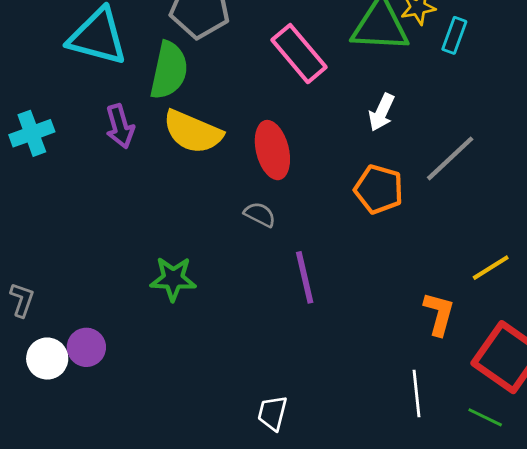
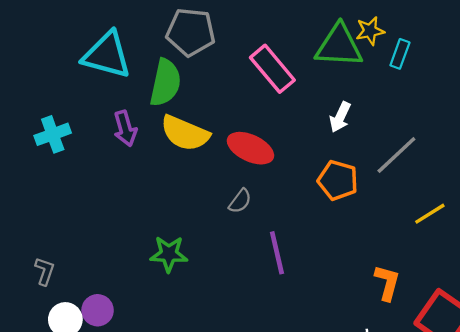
red ellipse: (272, 150) -> (250, 148), turned -51
gray semicircle: (260, 214) -> (240, 201), turned 100
yellow line: (491, 268) -> (430, 214), moved

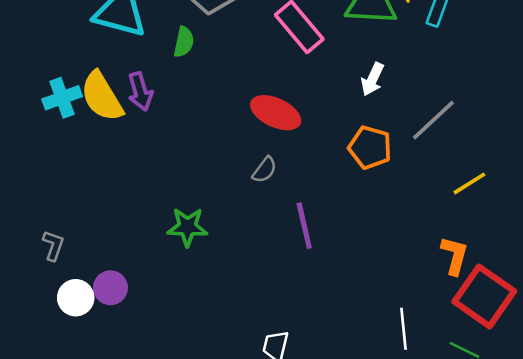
green semicircle: (165, 83) -> (184, 42), size x0.6
yellow semicircle: (185, 133) -> (102, 97), moved, turned 36
orange L-shape: (387, 283) -> (454, 255), moved

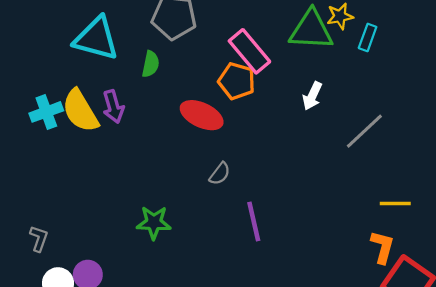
red ellipse: (276, 113) -> (202, 115), moved
orange pentagon: (370, 147) -> (237, 81), moved
yellow line: (469, 183) -> (395, 203), moved, turned 32

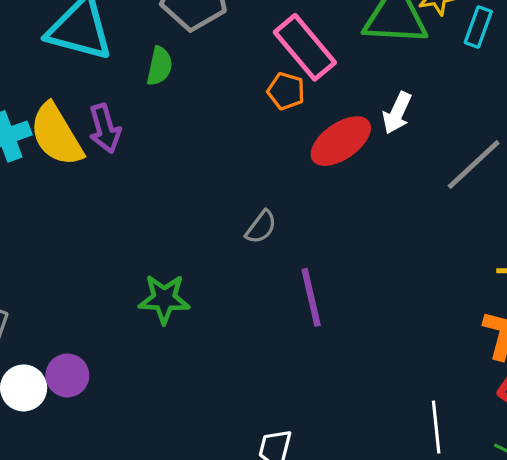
orange pentagon: (237, 81) -> (286, 91), size x0.7
red ellipse: (202, 115) -> (341, 141), moved, turned -60

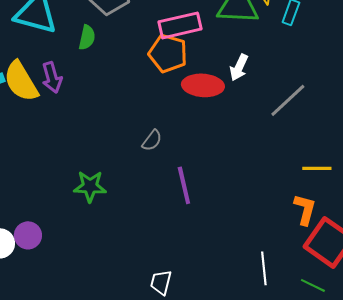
pink rectangle: (305, 47) -> (180, 25), turned -63
orange pentagon: (286, 91) -> (168, 53), size x1.6
red ellipse: (341, 141) -> (203, 85), turned 39

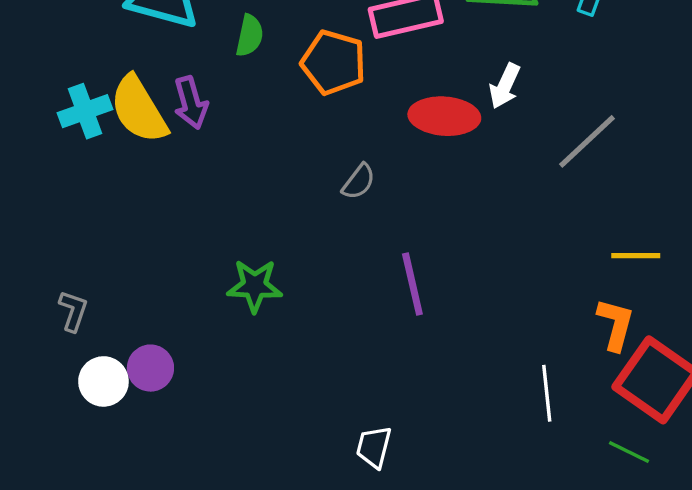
orange pentagon: (168, 53) -> (334, 62), moved
gray semicircle: (152, 140) -> (359, 182), moved
white line: (264, 268) -> (547, 393), moved

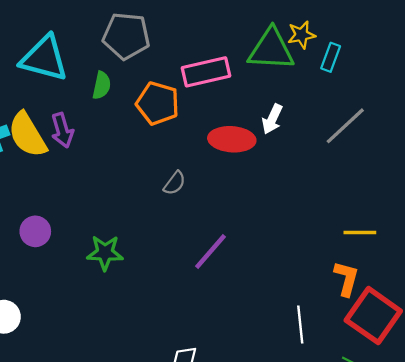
gray line: (587, 141) -> (345, 126), moved
purple line: (412, 284) -> (210, 252), turned 54
purple circle: (150, 368) -> (35, 231), moved

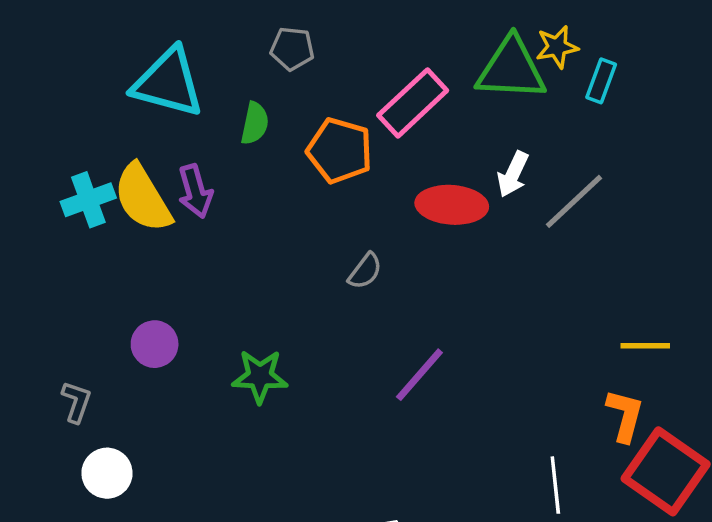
gray pentagon: (126, 36) -> (292, 49), size x0.6
pink rectangle: (206, 72) -> (413, 103), turned -30
gray line: (345, 126) -> (574, 201), moved

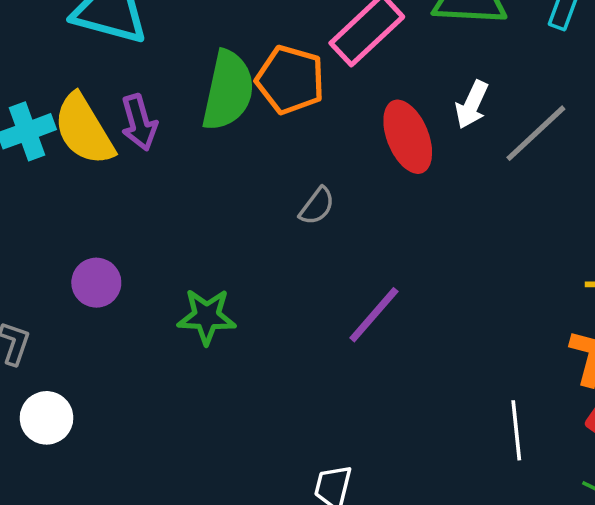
green semicircle: (255, 123) -> (228, 90), moved, size x1.8
red ellipse: (452, 205) -> (408, 137), turned 64

